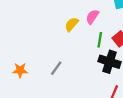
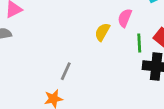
gray line: (56, 68) -> (66, 71), moved

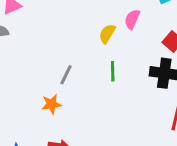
green line: (139, 43) -> (113, 71), moved

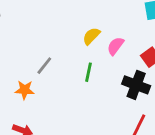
pink semicircle: (132, 19) -> (115, 46), moved

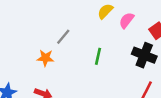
green line: (88, 72) -> (98, 56), moved

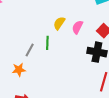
green line: (98, 56) -> (47, 43), moved

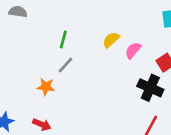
green line: (47, 43) -> (63, 39), moved

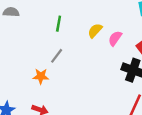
green line: (63, 39) -> (59, 24), moved

